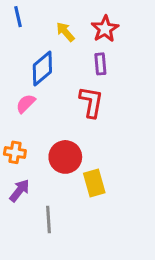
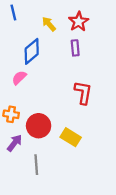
red L-shape: (91, 102) -> (83, 93), moved
red circle: (65, 157) -> (39, 126), moved
yellow rectangle: (94, 183) -> (71, 137), turned -42

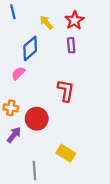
red L-shape: (83, 93) -> (66, 91), moved
yellow rectangle: (71, 137) -> (66, 153), moved
gray line: (36, 165) -> (34, 171), moved

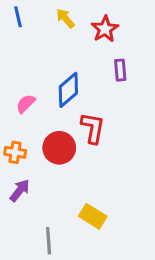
yellow arrow: (46, 23) -> (65, 18), moved
purple rectangle: (71, 45) -> (120, 70), moved
blue diamond: (30, 48) -> (68, 90), moved
red circle: (37, 119) -> (59, 148), moved

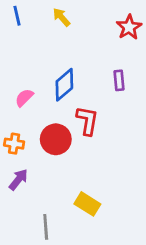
red star: (105, 29) -> (129, 27), moved
purple rectangle: (120, 70) -> (119, 80), moved

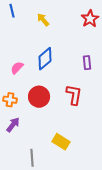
yellow arrow: (62, 17) -> (43, 20), moved
purple rectangle: (119, 80) -> (87, 63), moved
red L-shape: (87, 121) -> (74, 95), moved

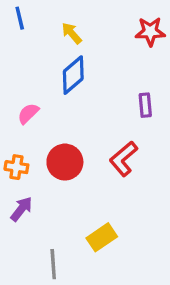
red star: (90, 19) -> (150, 32), turned 30
blue diamond: (45, 59) -> (73, 75), moved
red L-shape: (74, 95) -> (123, 159), turned -140
yellow rectangle: (61, 142) -> (102, 237), turned -66

